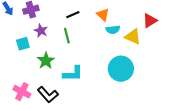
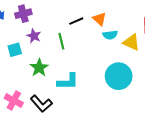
black line: (73, 15) -> (76, 21), moved

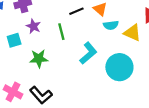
green star: (39, 68) -> (39, 59), turned 30
cyan L-shape: (68, 81) -> (88, 53), moved, turned -40

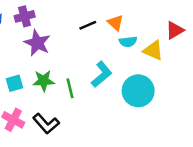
purple star: (33, 26) -> (37, 43), size x1.5
green line: (61, 32) -> (70, 88), moved
cyan square: (14, 40) -> (15, 83), moved

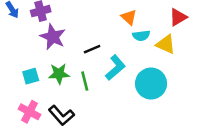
black line: (88, 25) -> (92, 49), moved
red triangle: (175, 30) -> (178, 17), moved

